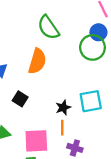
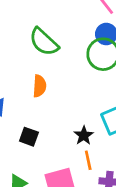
orange semicircle: (37, 61) -> (39, 86), size x0.7

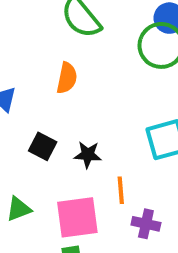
black star: (84, 135) -> (88, 155), moved, turned 30

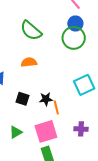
orange semicircle: (67, 78) -> (29, 62), turned -98
orange line: (121, 190) -> (56, 108), moved

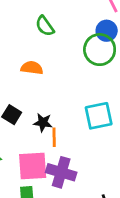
green semicircle: (31, 31) -> (45, 26), size x0.7
purple cross: (81, 129) -> (61, 172), moved, size x1.5

